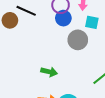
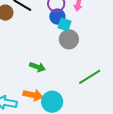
cyan square: (92, 22) -> (65, 24), moved

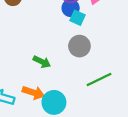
gray circle: (69, 39) -> (79, 46), moved

